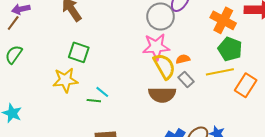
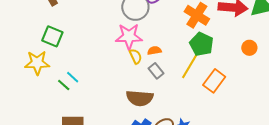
yellow semicircle: (164, 66) -> (136, 56), size x0.6
yellow line: (220, 72) -> (190, 66), turned -52
brown semicircle: (162, 95) -> (140, 98), moved
green line: (94, 101) -> (64, 85), turned 32

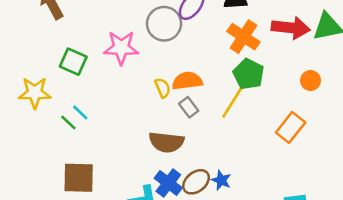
green square: (52, 36) -> (73, 62), moved
pink star: (129, 36) -> (121, 48), moved
orange semicircle: (154, 51) -> (187, 81), size x1.6
orange rectangle: (214, 81) -> (291, 127), moved

